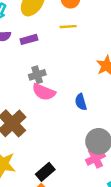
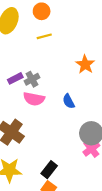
purple rectangle: (29, 39) -> (15, 78), moved
gray cross: (37, 75) -> (32, 79), moved

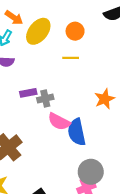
pink semicircle: (34, 99) -> (59, 122), moved
blue semicircle: (69, 101) -> (77, 132), size x1.6

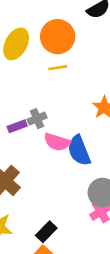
orange circle: (75, 31) -> (58, 37), size x1.6
purple rectangle: (28, 93) -> (17, 126), moved

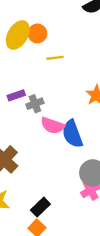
orange circle: (58, 37) -> (37, 33), moved, size x0.6
purple rectangle: (17, 126) -> (16, 95), moved

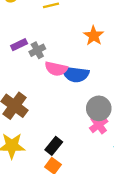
blue semicircle: (72, 134) -> (75, 74), turned -56

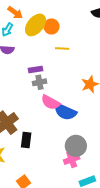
purple rectangle: (19, 45) -> (35, 70), moved
black rectangle: (54, 146) -> (26, 140), moved, turned -49

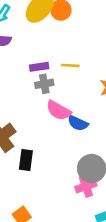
yellow line: (62, 48) -> (70, 65), moved
blue semicircle: (65, 112) -> (78, 123), size x0.7

